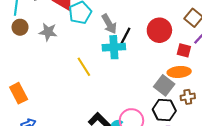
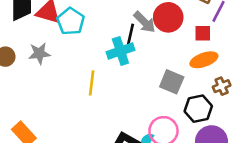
gray arrow: (109, 24) -> (144, 22), moved
yellow line: (84, 67) -> (92, 83), turned 54
gray square: (164, 85) -> (172, 82), moved

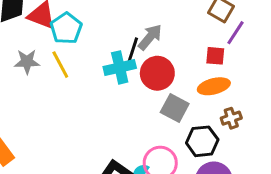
red circle: (168, 17) -> (157, 73), moved
gray arrow: (144, 22) -> (150, 37), turned -100
yellow line: (92, 83) -> (60, 65), moved, turned -40

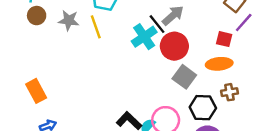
black line: (133, 50) -> (157, 24), turned -65
cyan cross: (120, 67) -> (144, 37), turned -30

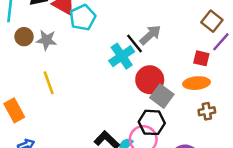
brown circle: (37, 16) -> (24, 37), moved
yellow line: (96, 27) -> (49, 83), moved
red circle: (174, 46) -> (150, 80), moved
black hexagon: (203, 108) -> (152, 122), moved

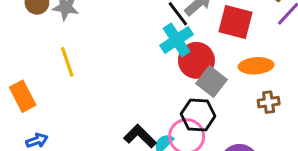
cyan cross: (122, 56) -> (177, 40), moved
red square: (201, 58) -> (236, 22), moved, size x1.6

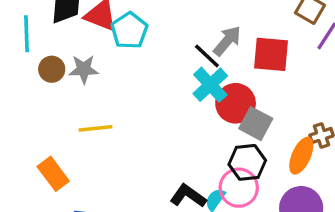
yellow line: (67, 62) -> (95, 128), turned -68
orange ellipse: (256, 66) -> (301, 156), moved, turned -52

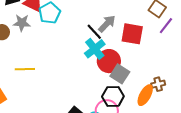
gray star: (84, 69) -> (22, 23), moved

